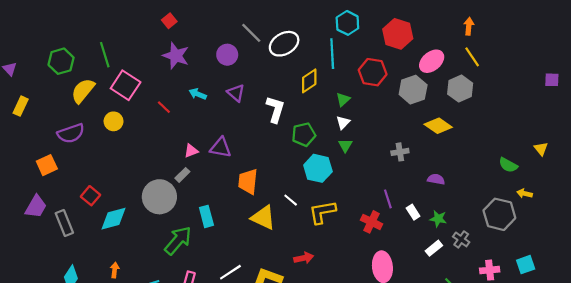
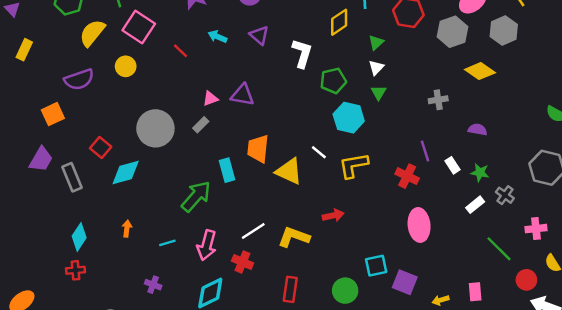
orange trapezoid: (248, 181) -> (258, 149), moved
gray circle: (159, 197) -> (155, 128), moved

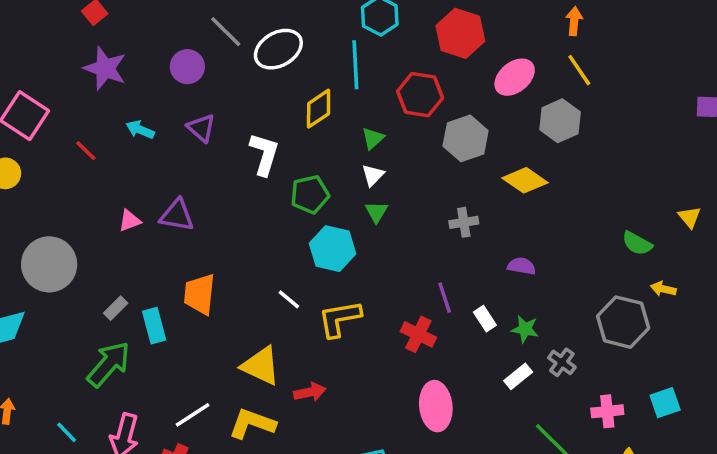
gray hexagon: (452, 32) -> (466, 138), moved
gray rectangle: (201, 125) -> (116, 308), moved
yellow triangle: (289, 171) -> (261, 366), moved
cyan line: (167, 243) -> (67, 432), turned 63

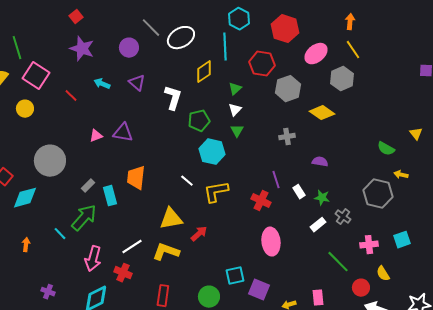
yellow triangle: (261, 366) -> (171, 219), turned -35
red arrow: (310, 392) -> (199, 234), turned -30
cyan line: (67, 432) -> (60, 234), moved

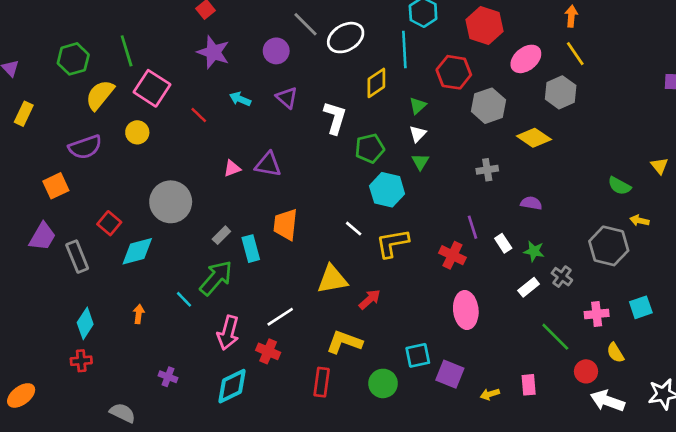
yellow L-shape: (166, 252) -> (344, 342), moved

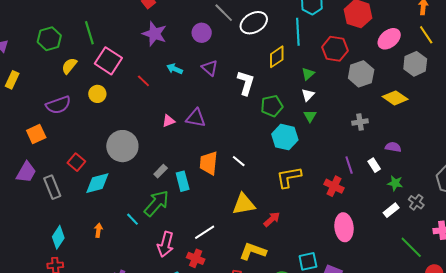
yellow semicircle: (100, 95) -> (69, 66), size x0.7
white line: (354, 229) -> (239, 161), moved
white rectangle: (503, 243) -> (374, 165), moved

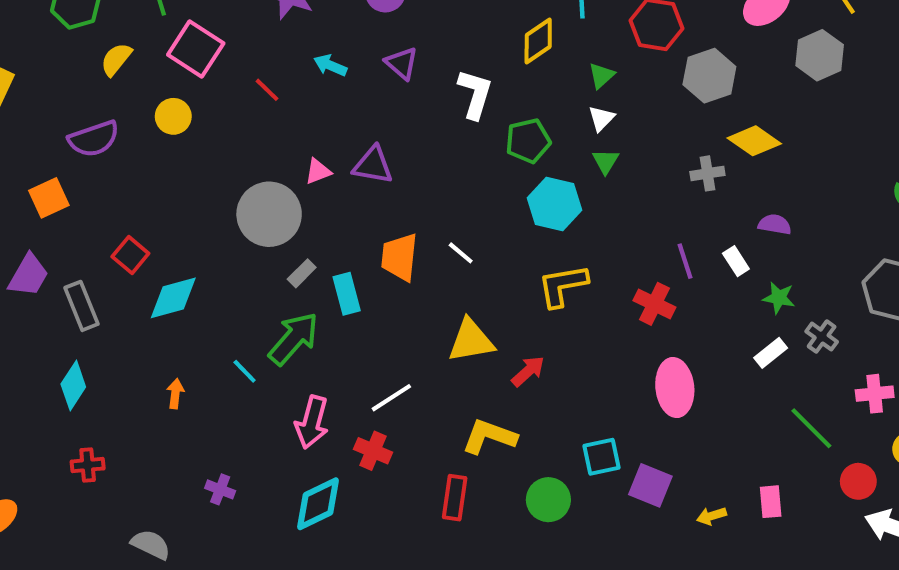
yellow diamond: (395, 98) -> (754, 141), moved
gray circle: (122, 146) -> (269, 214), moved
cyan diamond: (58, 237) -> (73, 385), moved

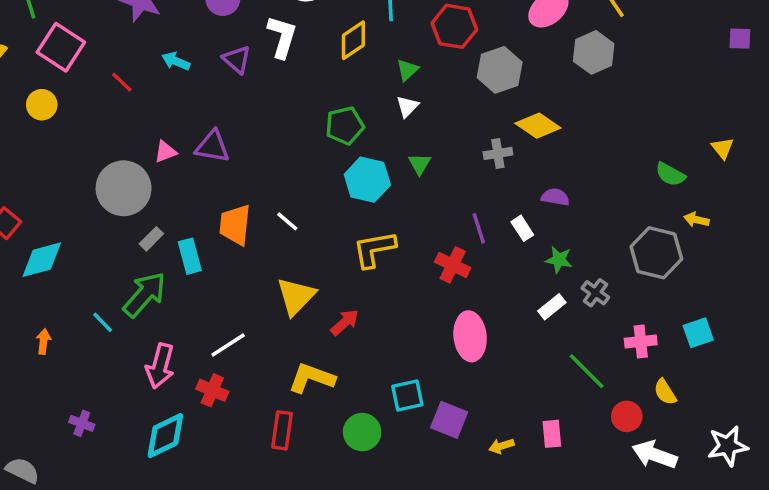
white L-shape: (475, 94) -> (282, 37), moved
green triangle: (605, 161) -> (420, 164), moved
yellow triangle: (471, 341) -> (296, 296), turned -36

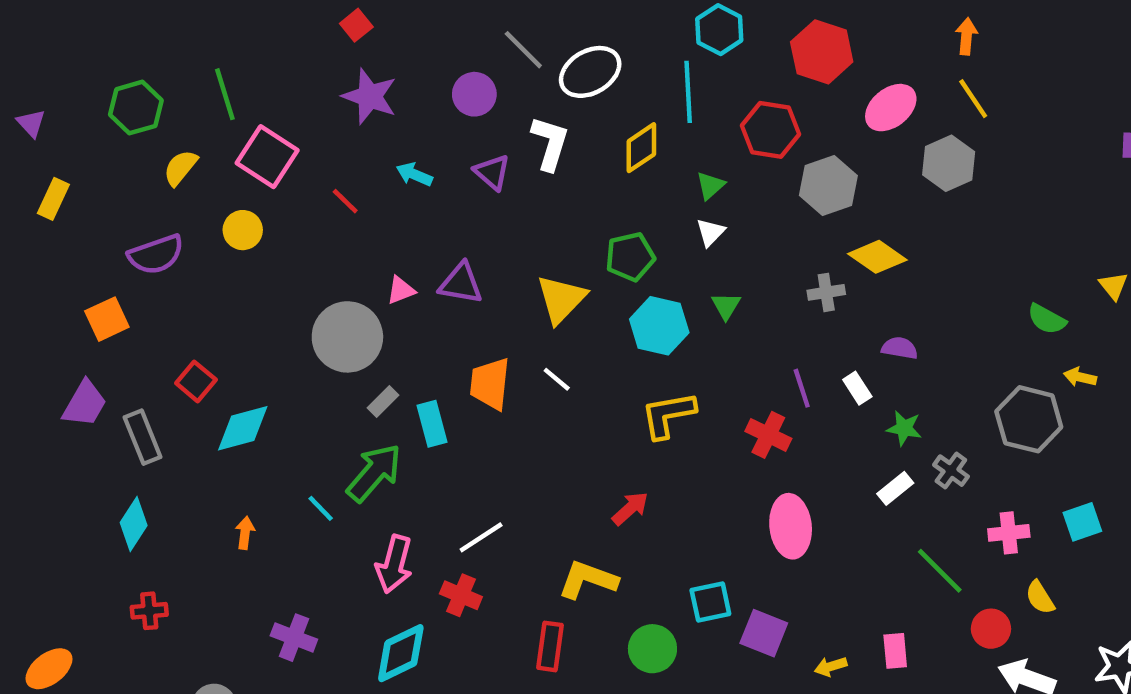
yellow triangle: (296, 296) -> (561, 299), moved
purple cross: (82, 423) -> (294, 638), size x1.4

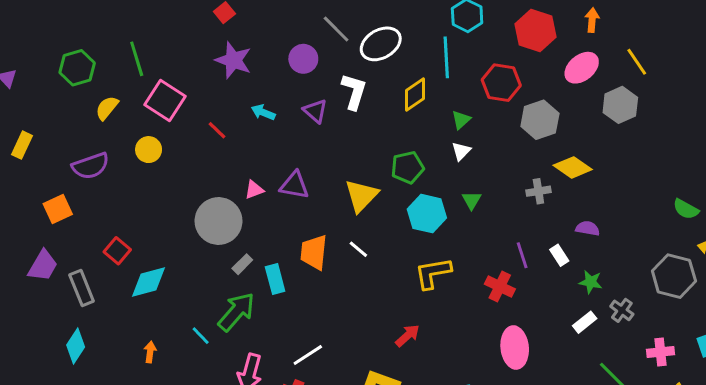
orange arrow: (966, 36) -> (592, 20), moved
yellow rectangle: (53, 199) -> (22, 145), moved

